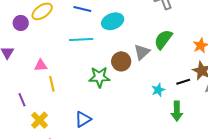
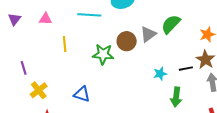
pink triangle: (41, 65) -> (45, 19), moved
yellow line: (52, 84) -> (65, 44), moved
blue triangle: (83, 119) -> (82, 94), turned 42

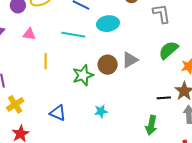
green semicircle: (171, 24) -> (169, 50), moved
green star: (103, 54) -> (83, 75), turned -30
cyan star: (160, 74) -> (101, 111), moved

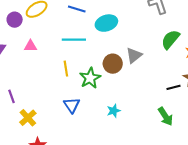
yellow line: (46, 61) -> (66, 69), moved
blue triangle: (58, 113) -> (72, 105), moved, turned 42
green arrow: (151, 125) -> (165, 116), turned -36

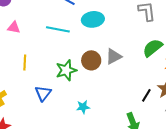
yellow line: (66, 69) -> (25, 63), moved
black line: (173, 87) -> (146, 95), turned -56

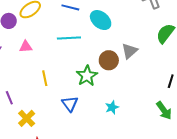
cyan ellipse: (93, 19) -> (101, 20), turned 60

